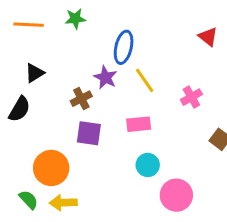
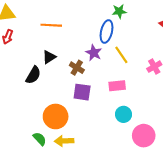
green star: (75, 19) -> (119, 11), moved
orange line: (29, 25) -> (51, 25), moved
black triangle: (35, 73) -> (49, 57), moved
brown cross: (81, 99) -> (77, 68), turned -32

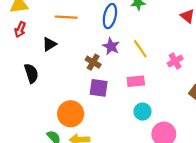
blue ellipse: (107, 32) -> (110, 16), moved
black triangle: (49, 57) -> (49, 44), moved
black semicircle: (33, 75) -> (31, 73), moved, turned -48

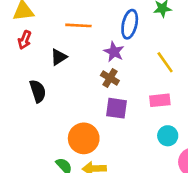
purple star: (111, 46) -> (114, 52), moved

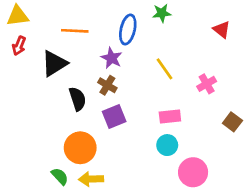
black triangle: (59, 57) -> (54, 63), size x1.5
black semicircle: (38, 91) -> (77, 99), moved
pink rectangle: (160, 100) -> (170, 116), moved
purple square: (117, 108) -> (114, 116), turned -30

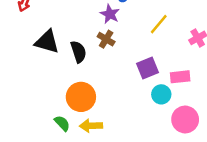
black triangle: (54, 63) -> (47, 42), moved, turned 48
yellow line: (164, 69) -> (159, 24), turned 75
purple square: (114, 116) -> (147, 68), moved
pink rectangle: (170, 116) -> (180, 77), moved

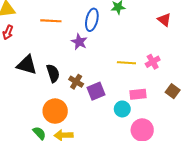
yellow line: (159, 24) -> (126, 63), moved, turned 54
brown cross: (106, 39) -> (76, 82), moved
purple square: (147, 68) -> (96, 91), moved

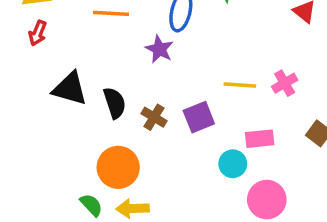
purple square: (96, 91) -> (199, 117), moved

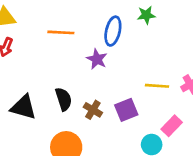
black triangle: (70, 89) -> (23, 107), moved
pink rectangle: (260, 139) -> (172, 126), turned -40

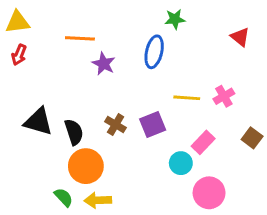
blue ellipse: (113, 31) -> (154, 52), moved
purple star: (97, 59) -> (104, 64), moved
black semicircle: (64, 99) -> (74, 132), moved

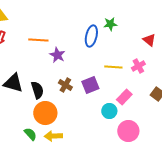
green star: (175, 19) -> (110, 24), moved
red triangle: (240, 37) -> (149, 40), moved
orange line: (80, 38) -> (38, 40), moved
purple star: (104, 64) -> (57, 55), moved

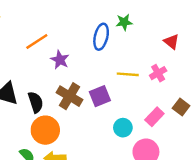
orange line: (38, 40) -> (37, 42), turned -36
brown cross: (65, 85) -> (70, 96), size x1.5
pink rectangle: (124, 97) -> (154, 117), moved

